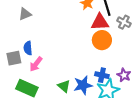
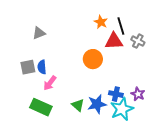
orange circle: (102, 40) -> (93, 59), moved
gray square: (14, 58) -> (28, 67), moved

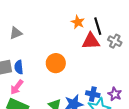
orange circle: (93, 59) -> (56, 63), moved
pink arrow: (50, 83) -> (17, 87), moved

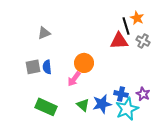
orange star: (78, 22) -> (137, 18), moved
pink arrow: (17, 87) -> (74, 79), moved

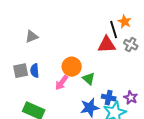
green triangle: (83, 105) -> (89, 79), moved

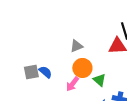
gray triangle: (32, 37) -> (76, 46), moved
blue semicircle: (35, 71) -> (45, 72), turned 136

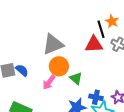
gray triangle: (76, 46) -> (53, 44), size x1.6

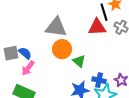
gray triangle: (53, 44) -> (56, 27), turned 30
pink arrow: (49, 82) -> (28, 68), moved

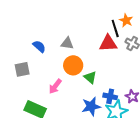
gray triangle: (56, 27) -> (67, 43), size x0.6
blue semicircle: (25, 53) -> (39, 46), moved
pink arrow: (28, 68) -> (55, 86), moved

